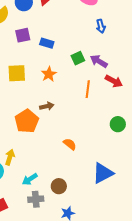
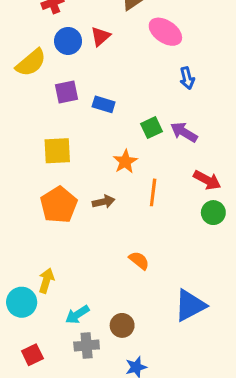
orange star: (49, 74) -> (125, 162), moved
red arrow: (114, 81) -> (207, 180), moved
orange line: (88, 89) -> (153, 192), moved
orange pentagon: (27, 121) -> (59, 205), moved
green circle: (118, 124) -> (213, 213), moved

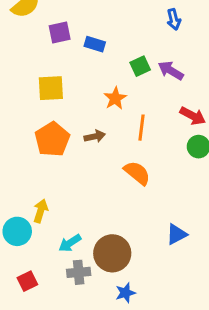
orange semicircle: (139, 260) -> (137, 173), moved, size x1.4
blue triangle: (190, 305) -> (177, 234), size x0.7
brown circle: (122, 325) -> (112, 253), size x1.6

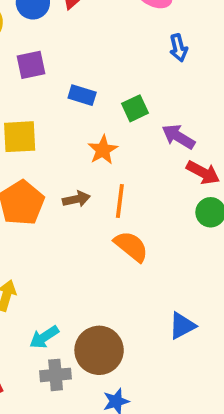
blue rectangle: (95, 44) -> (82, 95), moved
purple arrow: (171, 71) -> (178, 137), moved
orange line: (141, 128) -> (120, 201), moved

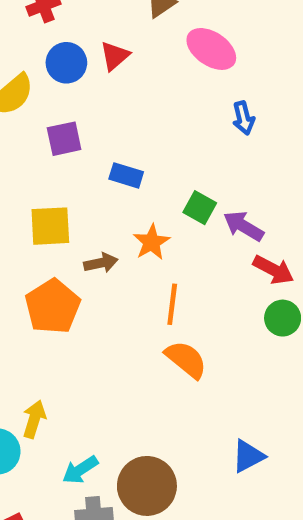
green square: (135, 108) -> (200, 208), moved, turned -36
brown arrow: (76, 199) -> (101, 263), moved

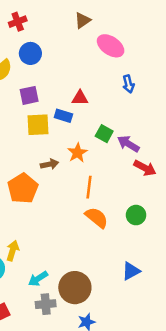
red triangle: (115, 56) -> (80, 98), moved, turned 42
yellow square: (50, 226) -> (38, 125), moved
green circle: (283, 318) -> (136, 215), moved

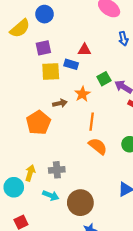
green square: (104, 134) -> (104, 79), turned 32
cyan arrow: (38, 279) -> (51, 195), turned -126
gray cross: (46, 304) -> (57, 170), moved

